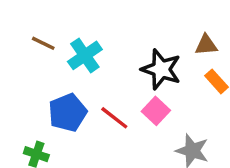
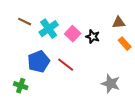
black star: (161, 69) -> (93, 37), size x0.6
pink square: (156, 111) -> (73, 34), moved

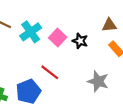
blue pentagon: (39, 62) -> (28, 91), moved
gray star: (111, 84) -> (98, 81), moved

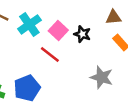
red line: (50, 72) -> (50, 54), moved

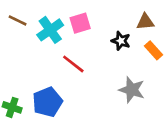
pink square: (58, 30) -> (80, 23), moved, turned 30
black star: (82, 34) -> (121, 41), moved

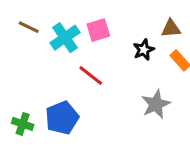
black star: (121, 41) -> (144, 50), turned 30
gray star: (132, 90) -> (156, 104), turned 30

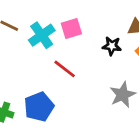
black star: (144, 50) -> (112, 46), turned 30

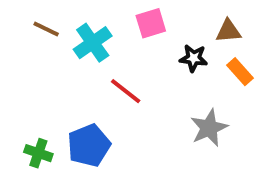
pink square: (71, 28) -> (151, 23), moved

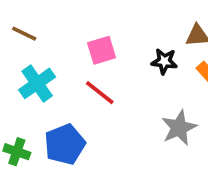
pink square: (151, 23) -> (102, 50), moved
cyan cross: (93, 43) -> (37, 83), moved

